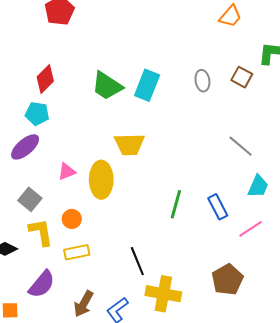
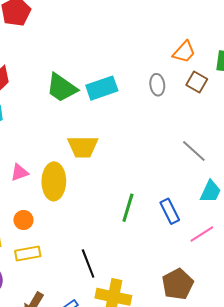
orange trapezoid: (230, 16) -> (184, 52), moved
cyan rectangle: (147, 85) -> (102, 88), turned 48

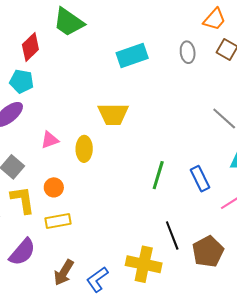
green trapezoid: (62, 88) -> (69, 22), moved
yellow ellipse: (54, 181) -> (84, 149), size x0.7
black line: (88, 264) -> (172, 236), moved

